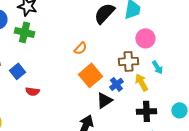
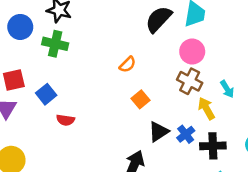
pink circle: (145, 38) -> (192, 52), moved
brown cross: (128, 61) -> (190, 81), turned 30
orange square: (90, 75) -> (140, 99), size x0.6
blue cross: (116, 84) -> (186, 134), moved

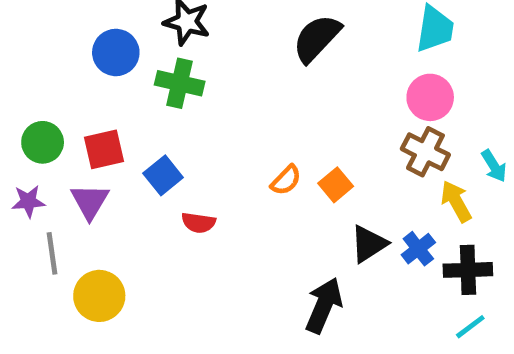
black semicircle: (159, 19) -> (317, 38), moved
orange semicircle: (128, 64) -> (286, 180), moved

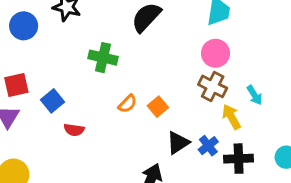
green cross: (180, 83) -> (103, 58), moved

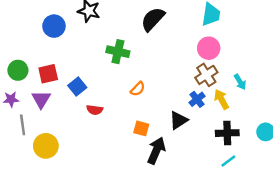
brown cross: (213, 86) -> (206, 75), turned 30
orange square: (158, 107) -> (141, 128), moved, turned -35
blue cross: (208, 146) -> (197, 99), moved

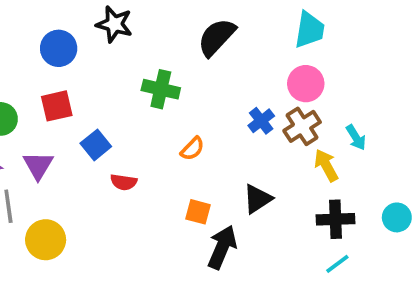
red square: (48, 74) -> (57, 106), moved
blue cross: (197, 99) -> (261, 121), moved

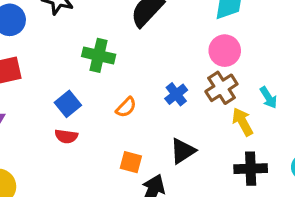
blue cross: (261, 121) -> (176, 94), moved
blue square: (96, 145) -> (68, 104), moved

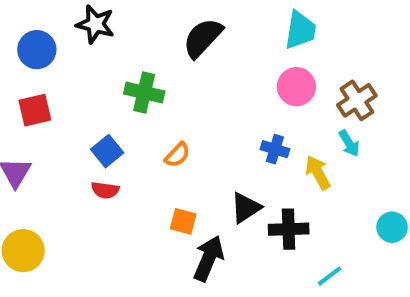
brown cross: (221, 88) -> (357, 100), moved
blue cross: (176, 94) -> (275, 149), moved, turned -35
black cross: (251, 169) -> (289, 229), moved

